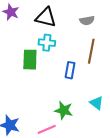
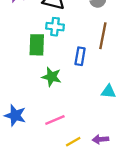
cyan triangle: (97, 103) -> (108, 92), turned -32
green star: (64, 110) -> (52, 77), moved

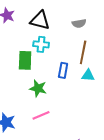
cyan triangle: (108, 92) -> (88, 75), moved
pink line: (55, 120) -> (41, 115), moved

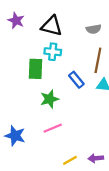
blue rectangle: (63, 70) -> (76, 80), turned -49
green star: (38, 88) -> (49, 99), turned -30

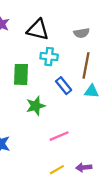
cyan cross: (53, 52) -> (49, 57), moved
pink line: (53, 128) -> (59, 136), moved

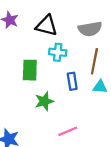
gray semicircle: (82, 33) -> (90, 29), size x1.5
blue rectangle: (64, 86) -> (72, 81), turned 30

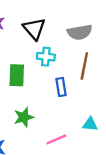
black triangle: (47, 26) -> (34, 29), turned 35
cyan triangle: (100, 87) -> (90, 124), moved
green star: (44, 101) -> (24, 117), moved

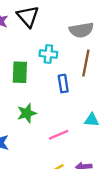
black triangle: (34, 29) -> (28, 16), moved

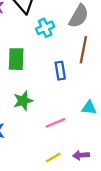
gray semicircle: (81, 30) -> (79, 16), turned -50
cyan cross: (48, 54) -> (45, 28), moved, turned -30

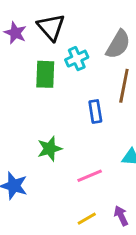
green rectangle: (16, 59) -> (45, 74), moved
purple arrow: (81, 155) -> (121, 216), turned 70

